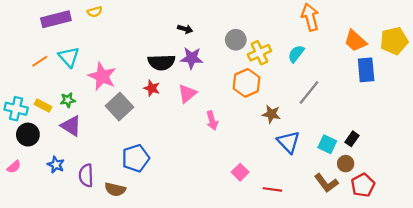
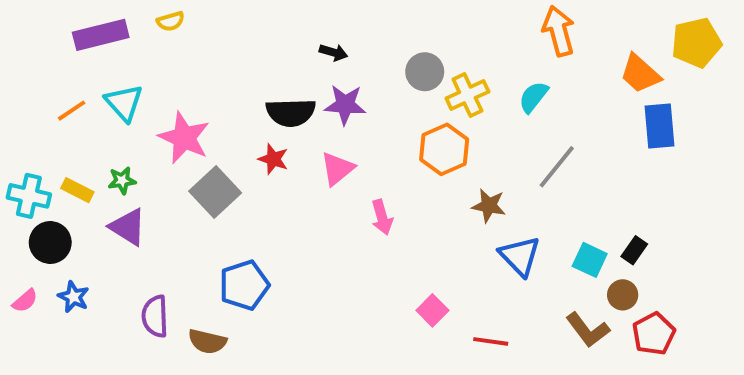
yellow pentagon: (394, 41) -> (696, 43), moved
blue star: (56, 165) -> (73, 297), moved

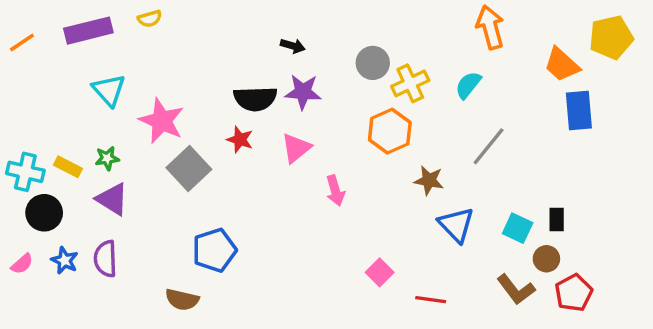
orange line: (72, 111) -> (22, 42), moved
black rectangle: (634, 250) -> (557, 220), turned -35
purple semicircle: (155, 316) -> (105, 259), moved

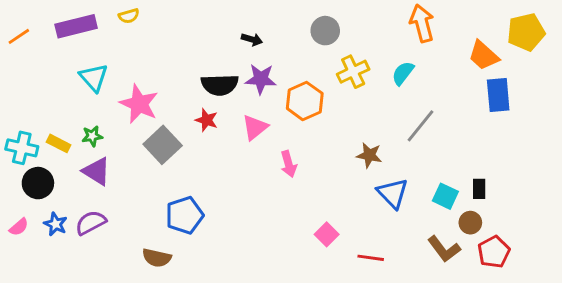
gray circle: (373, 63) -> (325, 31), moved
orange hexagon: (390, 131) -> (305, 101), moved
purple semicircle: (105, 259) -> (91, 223), turned 64

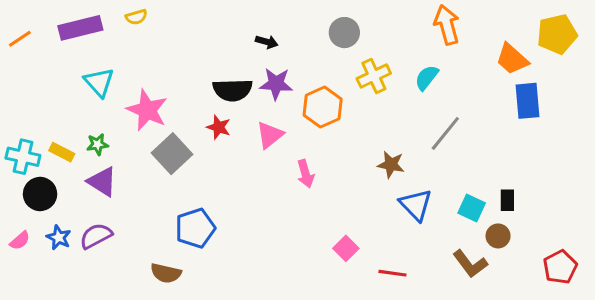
red pentagon: (494, 252) -> (560, 267), moved

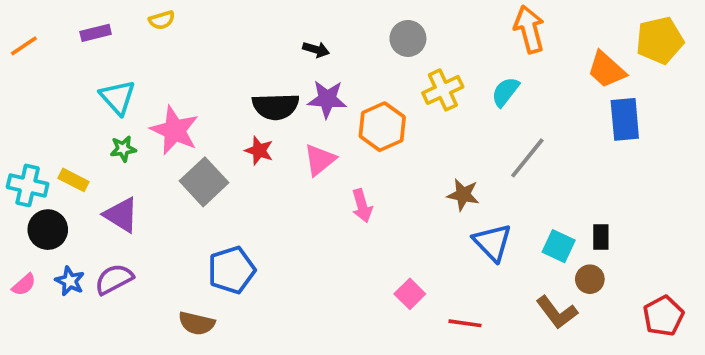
purple rectangle: (80, 28) -> (96, 33), size x0.6
green star: (97, 144) -> (123, 149), moved

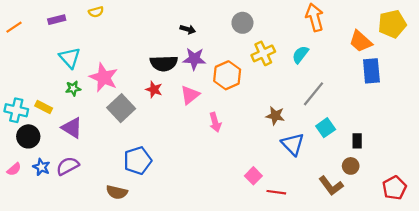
cyan square: (559, 246) -> (326, 128), moved, turned 30
pink square: (410, 294) -> (253, 176), moved

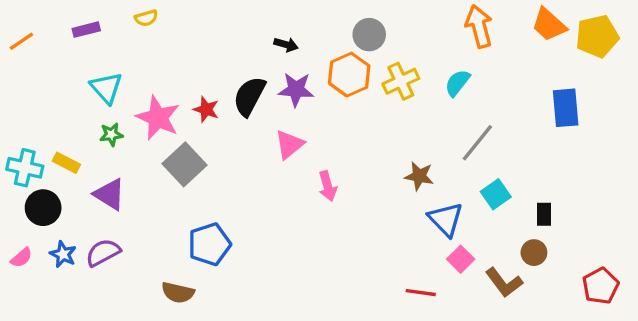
orange trapezoid: (361, 41) -> (549, 25), moved
black semicircle: (164, 63) -> (249, 96), turned 120
orange hexagon: (227, 75) -> (349, 75), moved
red star: (154, 89) -> (206, 109), moved
pink square: (253, 176) -> (461, 259), moved

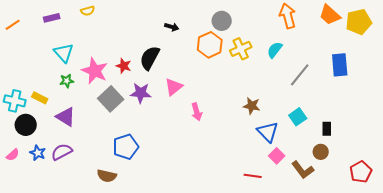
purple star: (296, 90) -> (141, 93), moved
gray line: (477, 143) -> (300, 75), moved

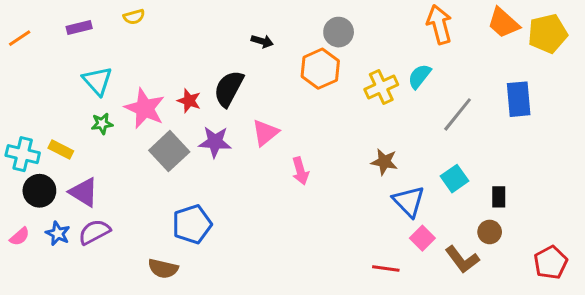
yellow cross: (241, 49) -> (381, 87), moved
purple triangle: (66, 117) -> (84, 192), moved

